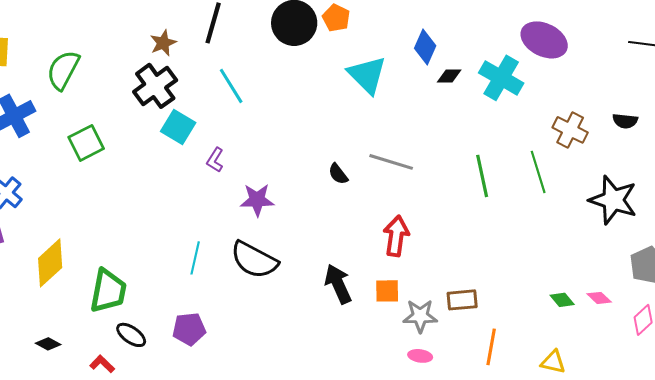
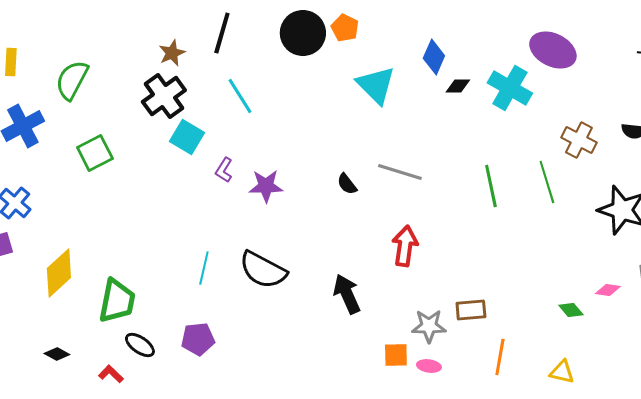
purple star: (257, 200) -> (266, 186), moved
orange square: (387, 291) -> (396, 355), moved
pink diamond: (599, 298) -> (608, 290), moved, turned -35

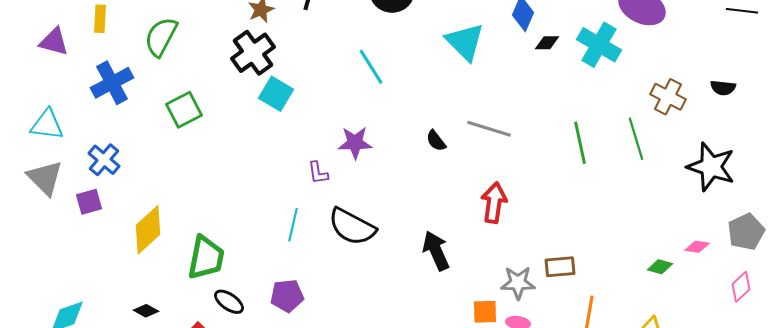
cyan line: (240, 96) -> (371, 67), moved
purple L-shape: (224, 170) -> (318, 173), moved, turned -40
green diamond: (571, 310) -> (660, 267), turned -35

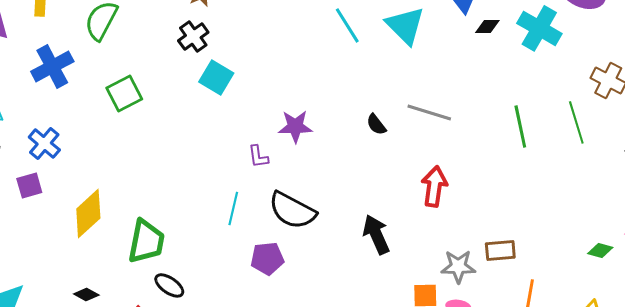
black cross: (253, 53) -> (193, 36), size x0.7
cyan line: (371, 67) -> (347, 25), moved
purple pentagon: (287, 296) -> (267, 258), moved

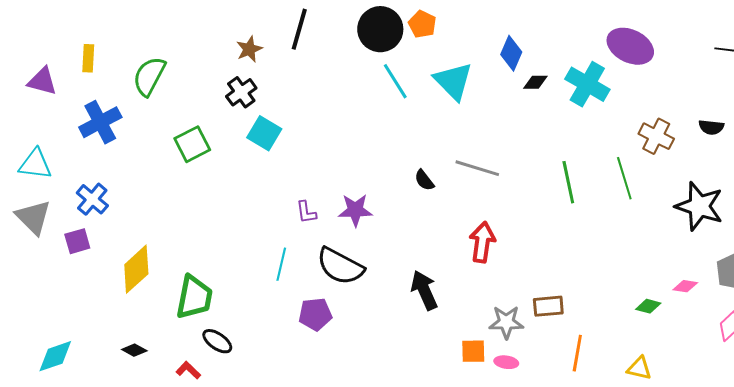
green square: (124, 93) -> (192, 144), moved
purple star: (295, 126) -> (355, 210), moved

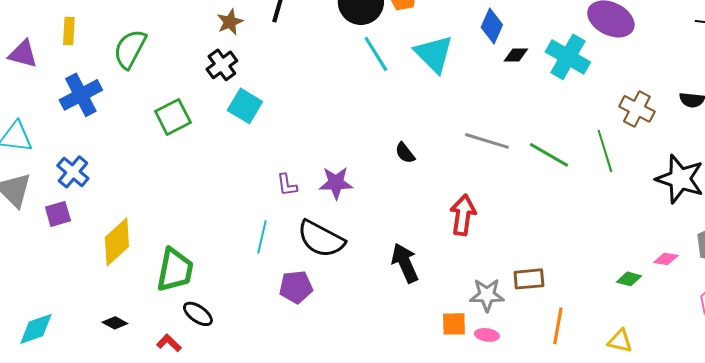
gray line: (477, 168) -> (487, 141), moved
green line: (568, 182) -> (549, 155), turned -48

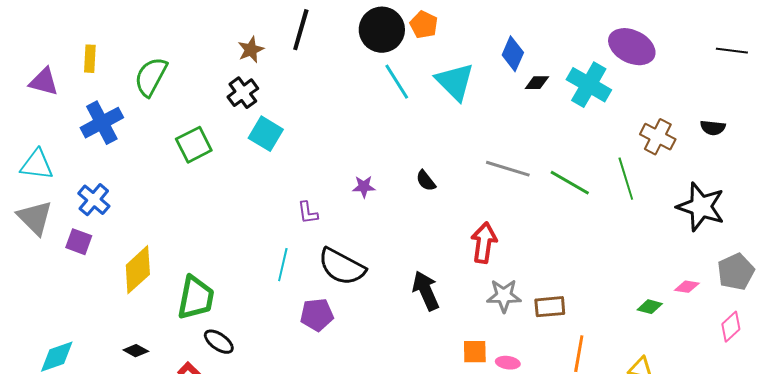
purple star: (336, 183) -> (364, 187), moved, size x0.7
purple square: (58, 214) -> (79, 242), turned 36
gray star: (487, 295) -> (504, 296), moved

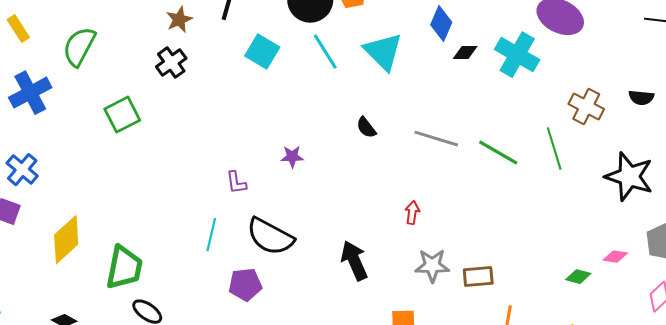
yellow rectangle: (90, 59) -> (18, 29), turned -36
cyan square: (266, 134) -> (262, 52), moved
black semicircle: (426, 181) -> (366, 128), moved
red arrow: (484, 243) -> (412, 213), size x0.6

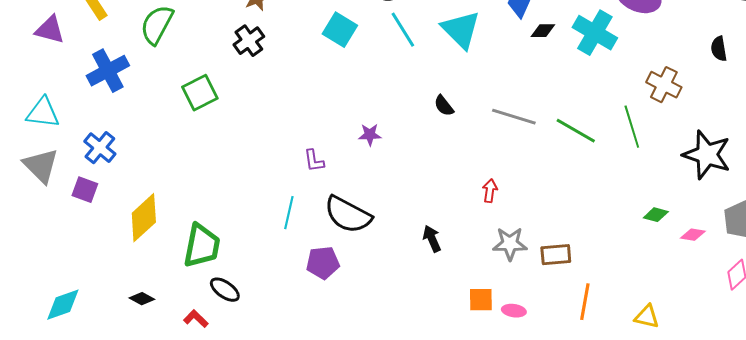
black semicircle: (641, 98) -> (719, 49), moved, turned 75
black arrow: (354, 261) -> (432, 239), size x0.7
green diamond: (578, 277) -> (656, 215), moved

